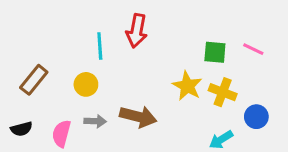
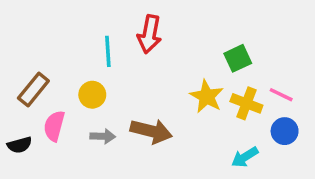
pink line: (253, 49) -> (281, 95), moved
green square: (215, 52) -> (238, 58), turned -30
pink semicircle: (61, 134) -> (54, 126), moved

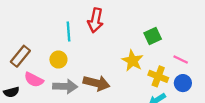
yellow cross: (246, 103) -> (158, 76), moved
pink semicircle: (54, 126) -> (34, 80), turned -78
gray arrow: (103, 136) -> (65, 86), size x1.5

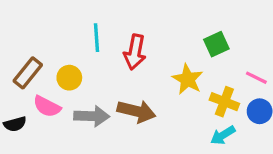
red arrow: (95, 20) -> (135, 52), moved
yellow circle: (58, 60) -> (69, 78), moved

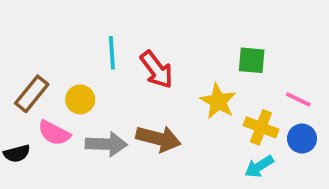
green square: (216, 44) -> (252, 60), turned 30
red arrow: (135, 52) -> (157, 70), turned -48

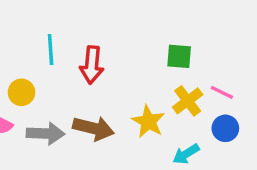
red arrow: (157, 70) -> (92, 65), turned 42
yellow star: (218, 101) -> (148, 121), moved
yellow cross: (261, 127) -> (188, 101), moved, turned 32

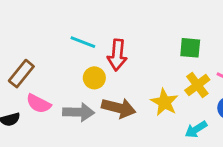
cyan line: (51, 50) -> (83, 42), turned -65
yellow circle: (21, 92) -> (94, 78), moved

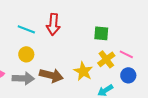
red arrow: (117, 55) -> (53, 24), moved
yellow circle: (94, 78) -> (26, 54), moved

